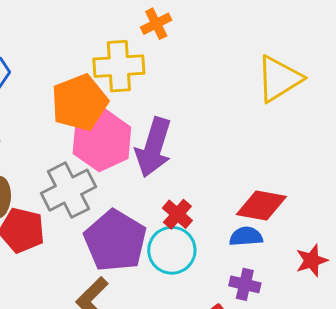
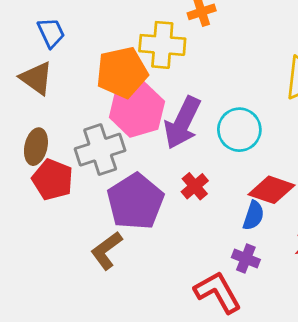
blue semicircle: (246, 236) -> (253, 216), turned 104
cyan circle: (172, 250) -> (239, 130), moved

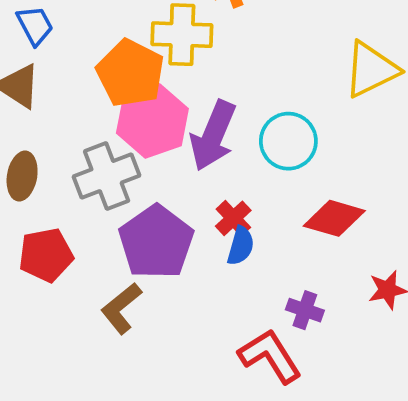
orange pentagon: (122, 72) -> (130, 73), turned -30
red pentagon: (53, 180) -> (46, 255), moved, turned -30
blue semicircle: (253, 216) -> (241, 246), moved

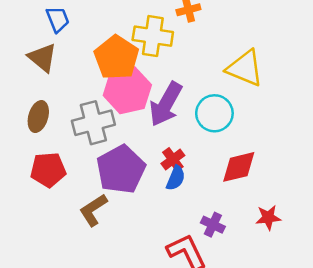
yellow triangle: (371, 69) -> (245, 68), moved, turned 42
red diamond: (334, 218) -> (239, 167), turned -36

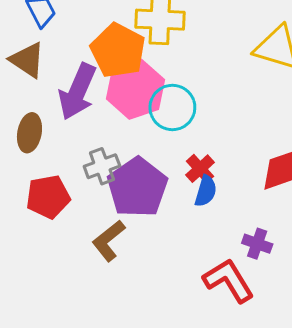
purple arrow: (166, 104) -> (77, 92), moved
cyan circle: (214, 113) -> (172, 108), moved
gray cross: (93, 123) -> (102, 166), moved, size x0.7

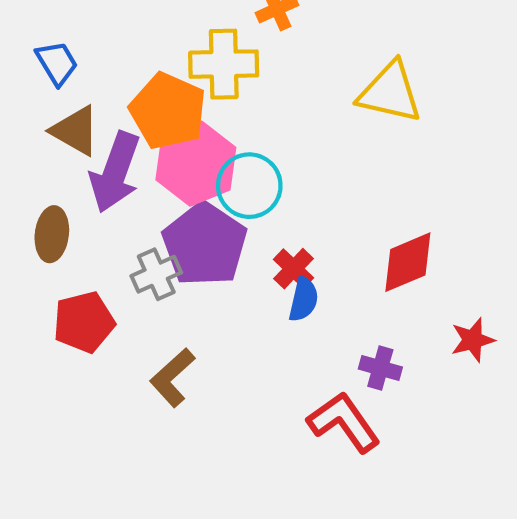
brown triangle: (27, 60) -> (75, 131), moved
purple pentagon: (137, 187) -> (205, 244), moved

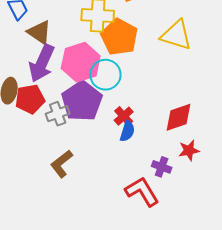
orange pentagon: (168, 111) -> (119, 37), moved
brown triangle: (75, 131) -> (39, 32), moved
red pentagon: (84, 322) -> (30, 99), moved
red star: (473, 340) -> (189, 150), moved

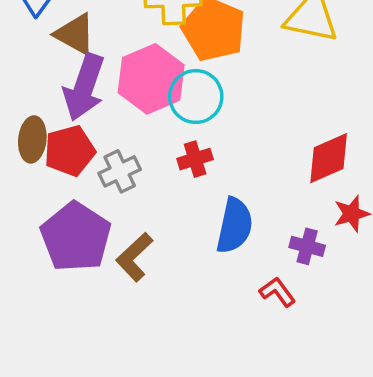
purple pentagon: (82, 101) -> (76, 237), moved
red cross: (124, 116) -> (195, 159), moved, turned 30
blue semicircle: (127, 131) -> (235, 226), moved, size x1.5
red L-shape: (142, 191) -> (277, 292), size x0.6

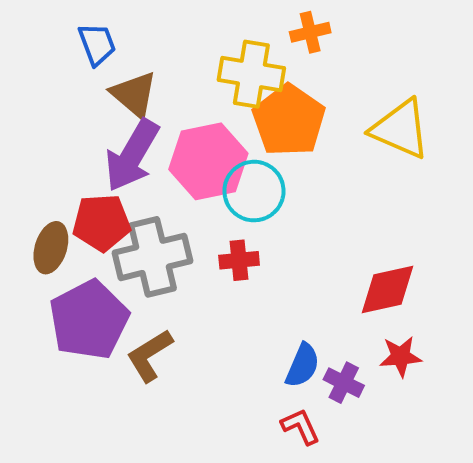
brown ellipse: (32, 139) -> (51, 248), moved
gray cross: (120, 171) -> (152, 257), size x1.6
blue semicircle: (235, 226) -> (303, 365), moved, size x0.7

